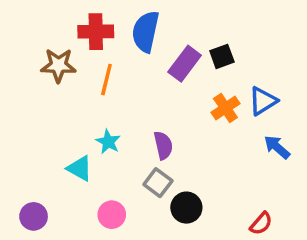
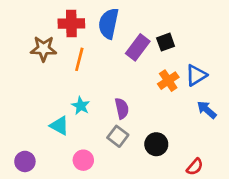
black circle: (186, 208) -> (156, 144), moved

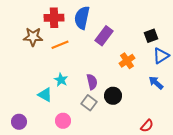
black square: (166, 42) -> (151, 36), moved
orange line: (79, 59) -> (60, 45), turned 54
blue triangle: (196, 75) -> (161, 56), moved
black circle: (156, 144) -> (113, 96), moved

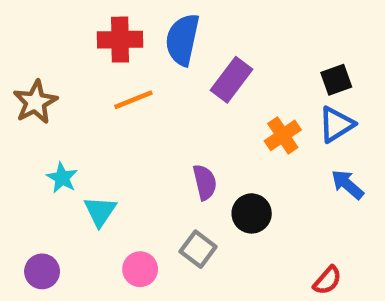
brown star: (33, 37) -> (35, 102), moved, turned -30
blue triangle: (161, 56) -> (336, 124), moved
cyan star: (61, 80) -> (62, 178), moved
cyan triangle: (45, 95) -> (100, 211), turned 35
gray square: (89, 103) -> (198, 249), moved

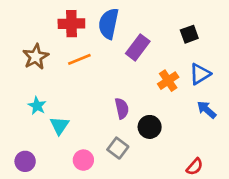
black square: (336, 80) -> (189, 34), moved
brown star: (35, 102) -> (36, 57), moved

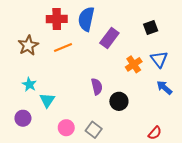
blue triangle: (200, 74) -> (159, 59), turned -36
gray square: (118, 148) -> (94, 130), moved
purple circle: (25, 161) -> (23, 118), moved

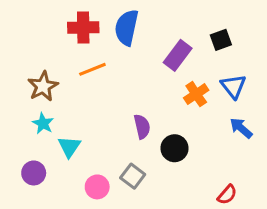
purple rectangle: (109, 38) -> (178, 55), moved
brown star: (28, 45) -> (43, 86), moved
gray square: (94, 130) -> (133, 176), moved

